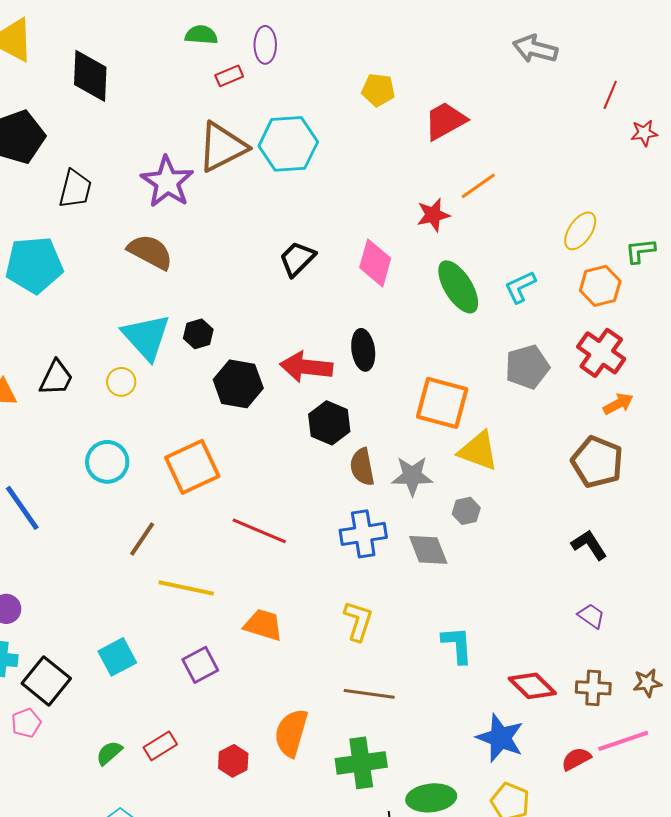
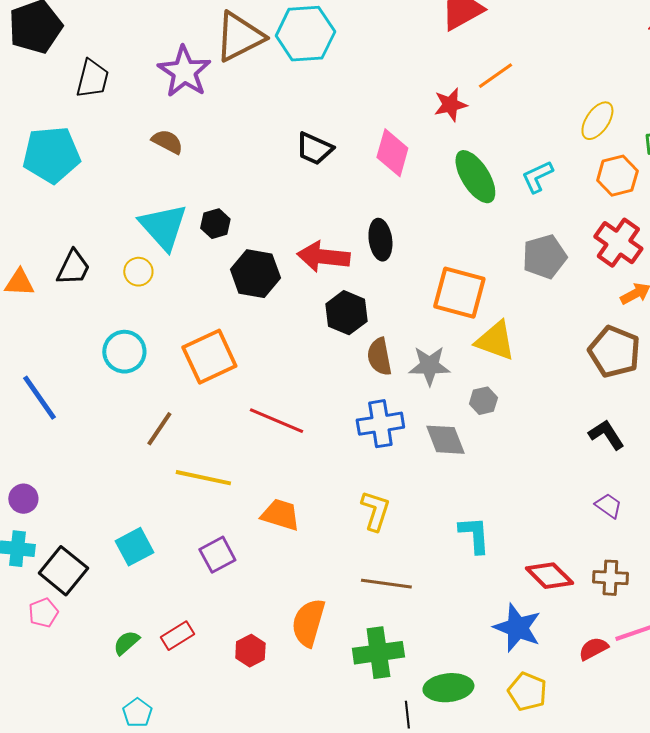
brown semicircle: (150, 252) -> (167, 142), size x0.7
black trapezoid: (297, 259) -> (314, 149), turned -111

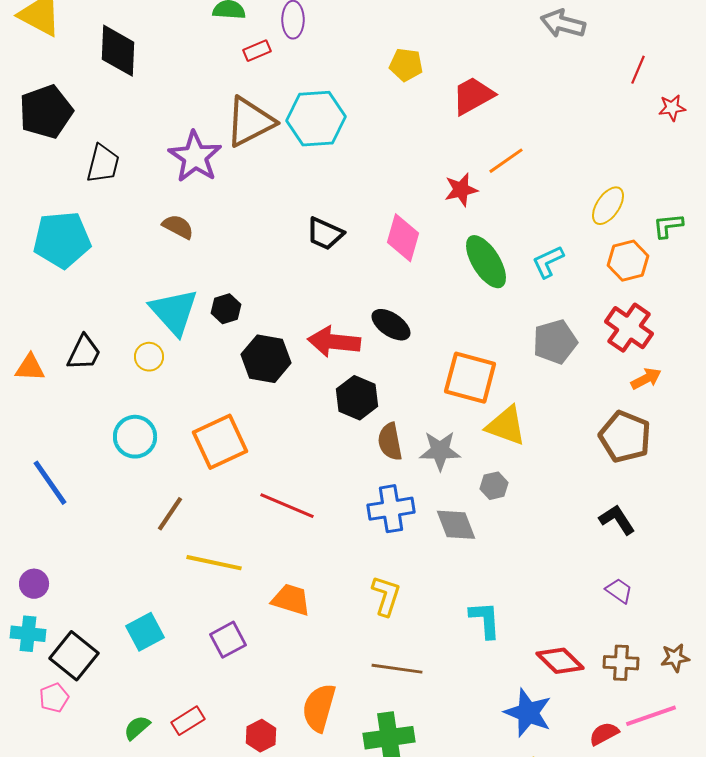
black ellipse: (380, 240) -> (391, 325), turned -48

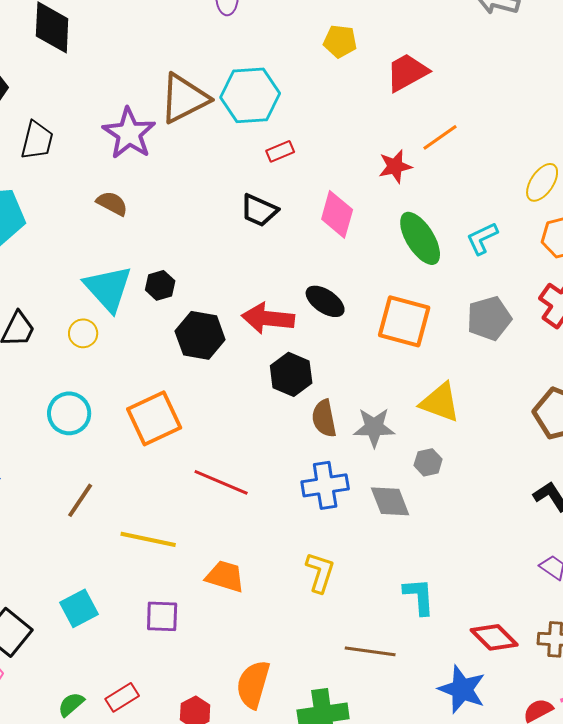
red rectangle: (257, 51) -> (280, 151), moved
orange square: (470, 378) -> (404, 321), moved
brown line: (170, 514) -> (80, 500), moved
purple square: (228, 640) -> (162, 616), turned 30
brown line: (397, 669) -> (370, 651), moved

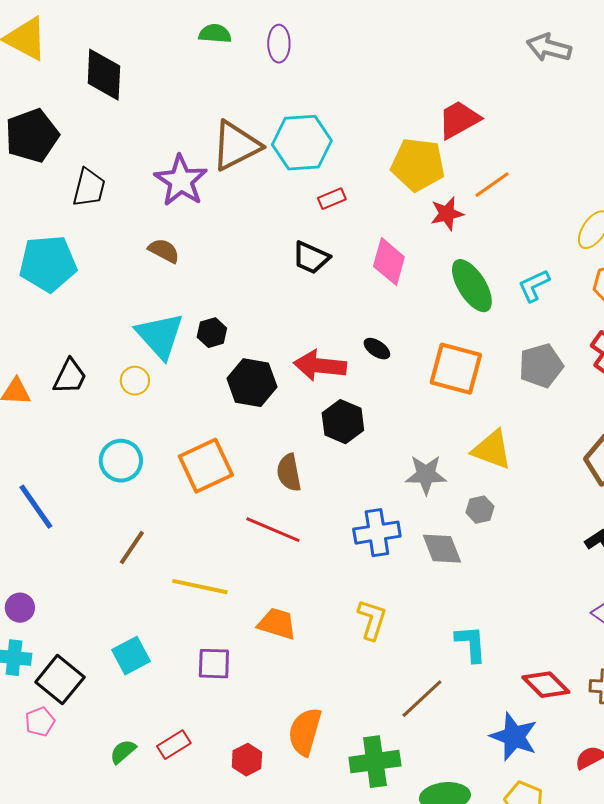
yellow pentagon: (340, 41) -> (418, 165), moved, size x1.6
black ellipse: (325, 301) -> (377, 349), size x0.7
brown semicircle: (324, 418) -> (289, 473), moved
brown line: (370, 651) -> (422, 699), turned -51

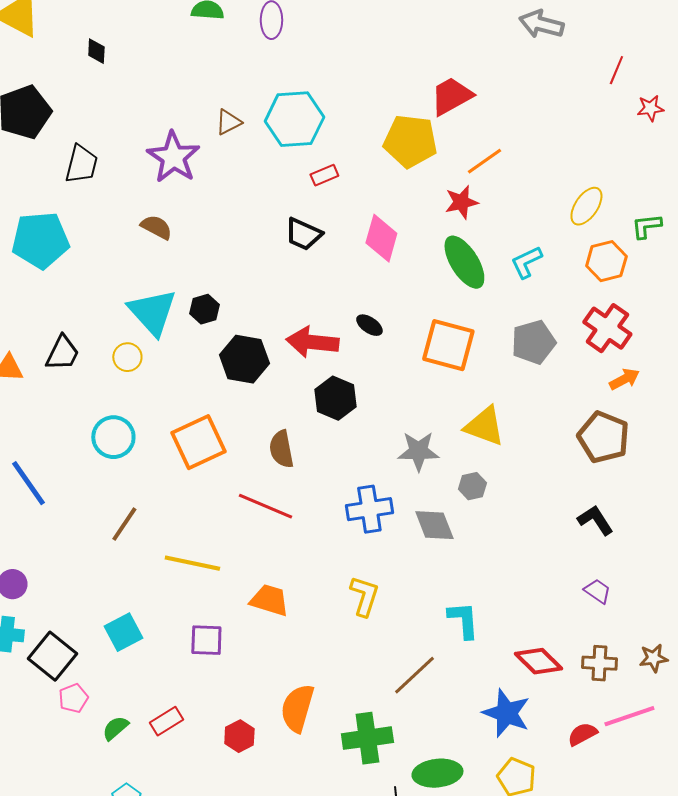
black diamond: (104, 75) -> (96, 51), size x0.5
brown triangle: (236, 146) -> (228, 122), size x0.5
red star: (447, 214) -> (461, 202), moved
pink pentagon: (40, 722) -> (73, 698), moved

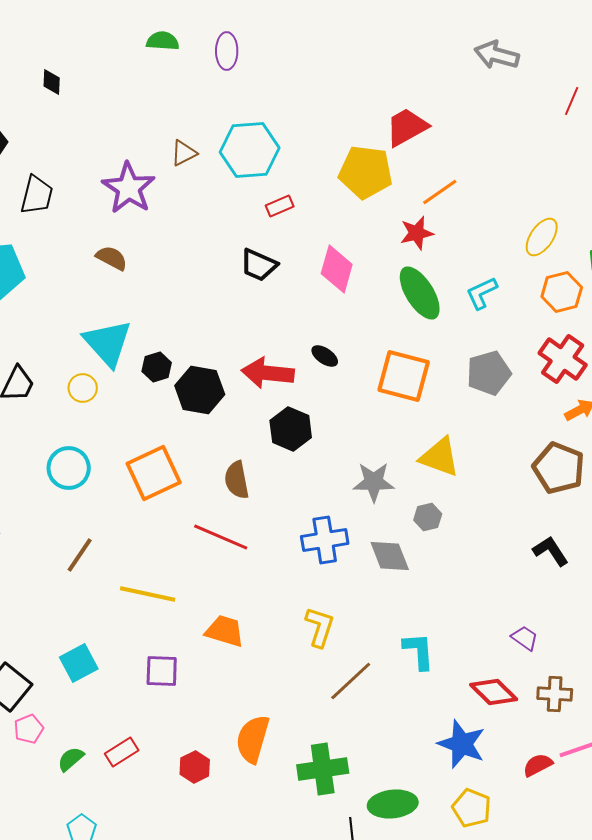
black hexagon: (204, 309) -> (157, 367), moved
purple trapezoid: (597, 591) -> (525, 638), moved
brown line: (414, 675) -> (351, 681), moved

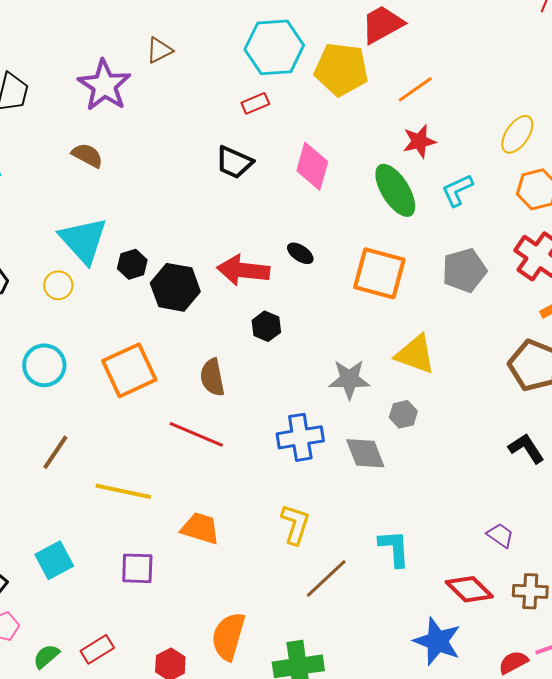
cyan hexagon: (250, 150) -> (274, 47), moved
red star: (417, 233) -> (419, 141), moved
black hexagon: (291, 429) -> (266, 326), size x0.7

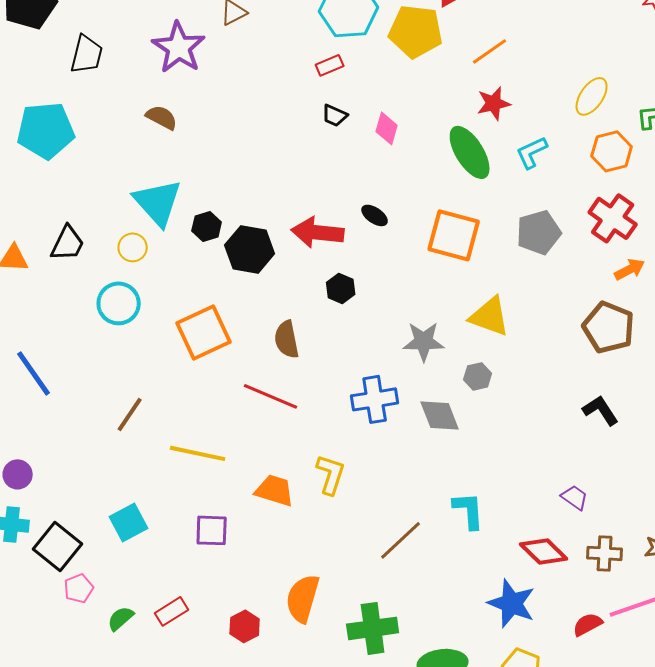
black trapezoid: (234, 162) -> (335, 115), moved, size x0.7
pink diamond: (312, 166) -> (387, 128), size x0.7
cyan circle: (44, 365) -> (119, 303), moved
yellow L-shape: (295, 524) -> (331, 474), moved

